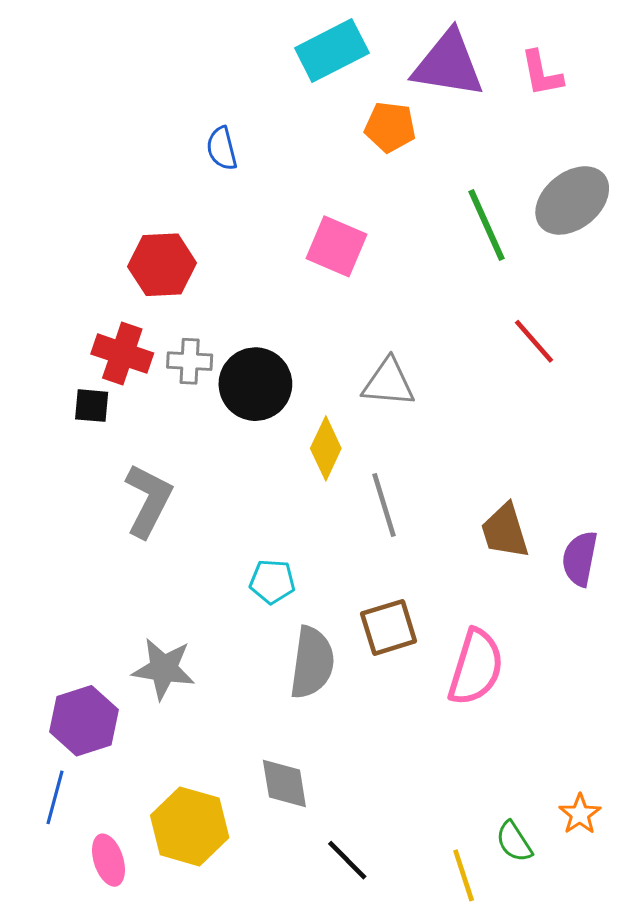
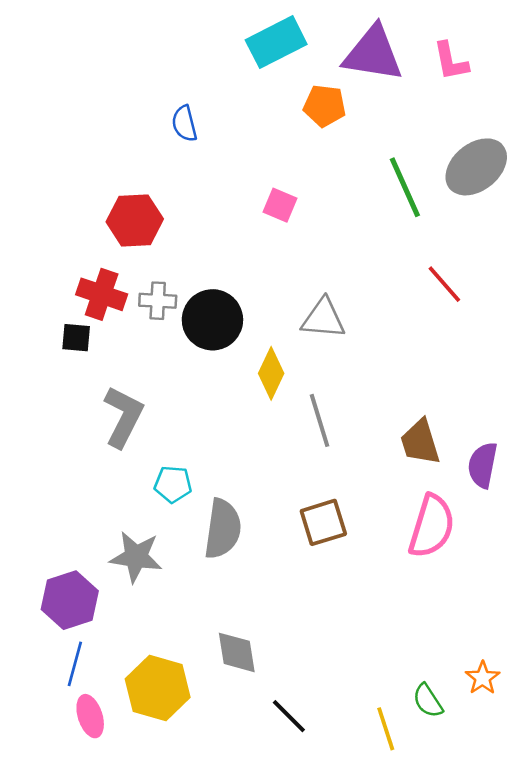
pink square: (337, 246) -> (280, 205), size x0.7
cyan pentagon: (272, 582) -> (173, 484), moved
gray semicircle: (312, 663) -> (223, 529), moved
pink semicircle: (476, 667) -> (432, 526), moved
blue line: (55, 797) -> (75, 664), moved

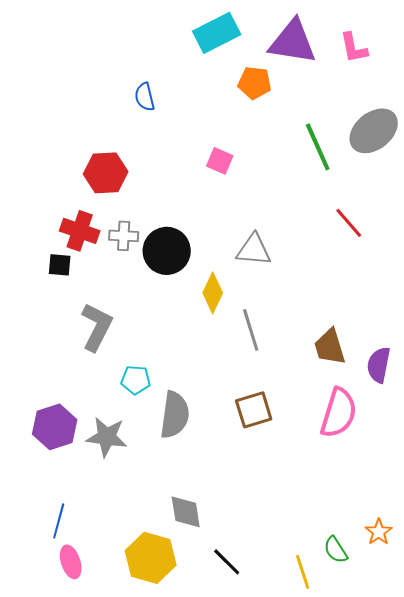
purple hexagon: (70, 600) -> (55, 427), moved
yellow hexagon: (158, 688) -> (151, 558), moved

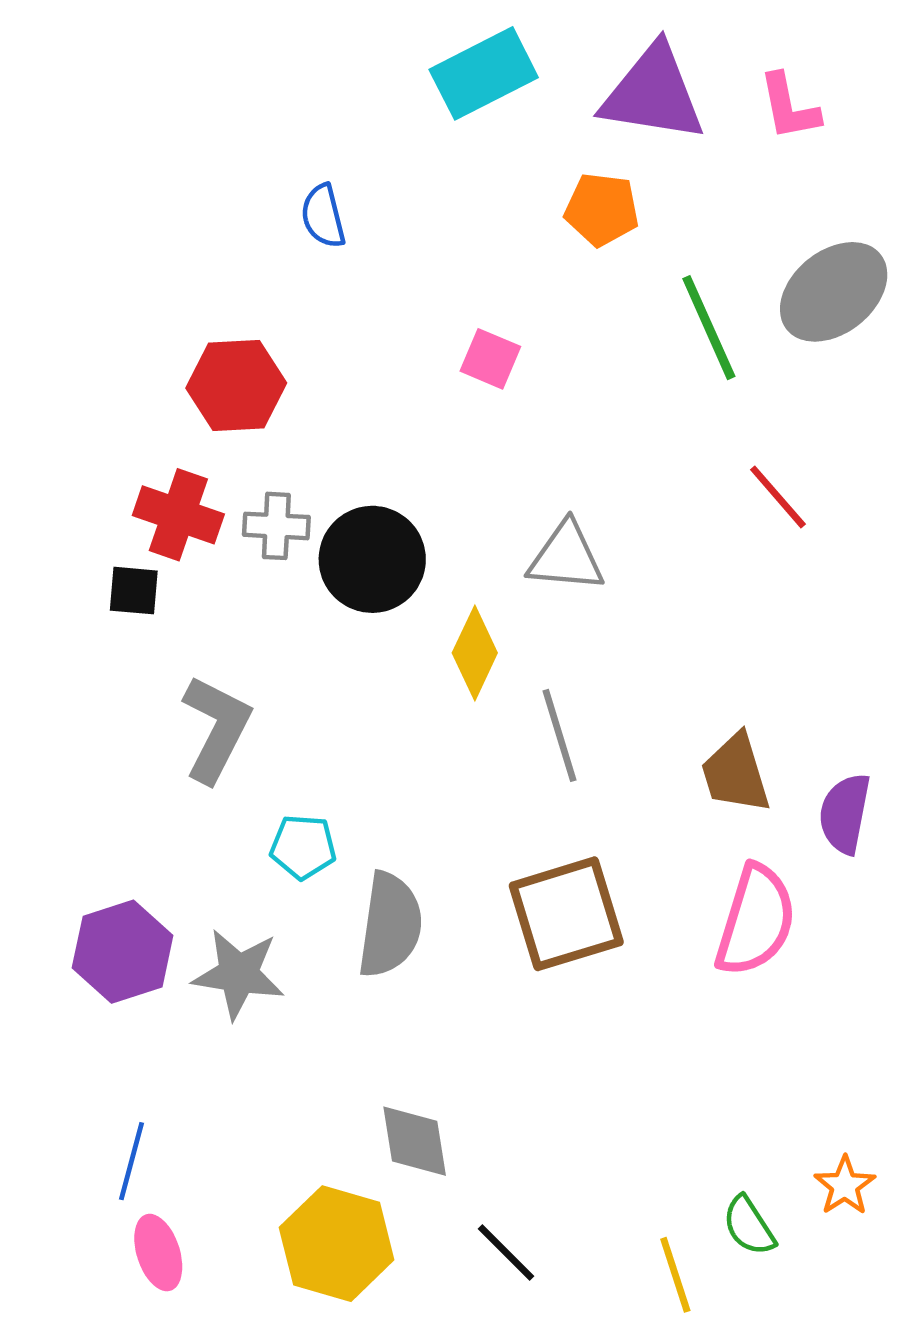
orange pentagon: (255, 83) -> (602, 209), moved
brown square: (254, 410) -> (566, 914), size x1.4

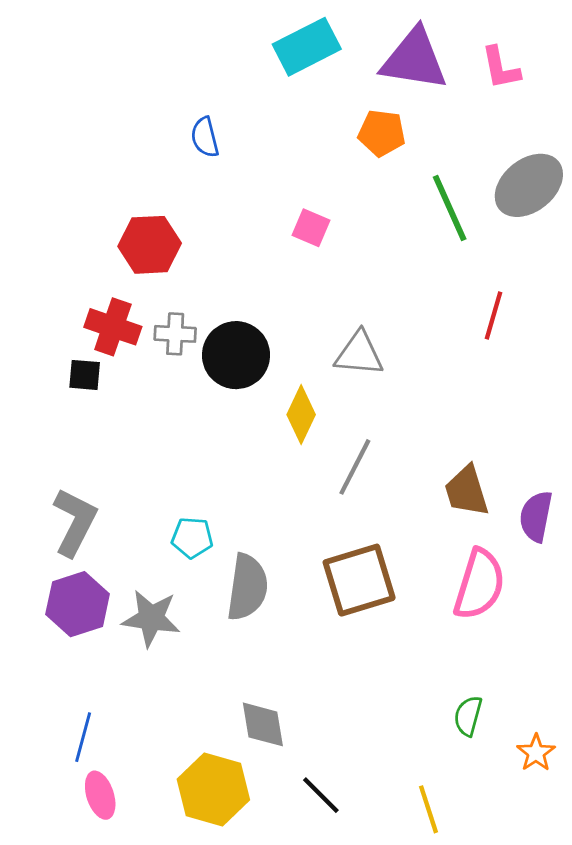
red line: (778, 497) -> (494, 316), turned 57
gray L-shape: (216, 729) -> (75, 522), moved
gray line: (559, 735) -> (355, 467), turned 44
green semicircle: (749, 1226) -> (468, 716), moved, turned 48

